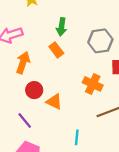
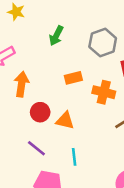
green arrow: (62, 27) -> (56, 36), turned 30
orange rectangle: (56, 50) -> (73, 78), moved, turned -56
cyan line: (77, 137) -> (74, 157), moved

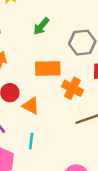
orange rectangle: (73, 78) -> (48, 68), size x1.5

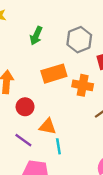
orange triangle: (31, 106) -> (48, 126), moved

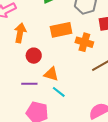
purple line: (23, 140) -> (29, 84), turned -42
cyan line: (58, 146) -> (59, 92), turned -48

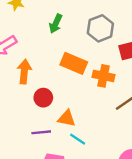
orange rectangle: (61, 30) -> (74, 63), turned 40

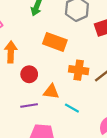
orange cross: (103, 76) -> (79, 70), moved
cyan line: (78, 139) -> (72, 108), moved

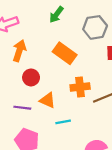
orange cross: (79, 70) -> (80, 87), turned -30
cyan line: (72, 108) -> (63, 122), turned -56

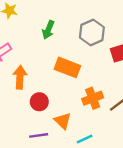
orange triangle: (48, 100) -> (63, 121), turned 35

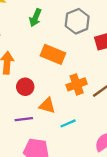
orange triangle: (63, 121) -> (47, 106), turned -30

